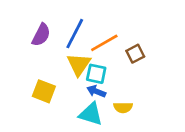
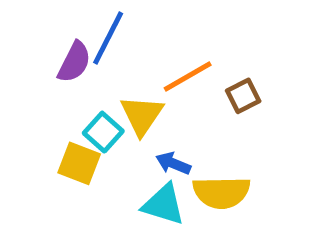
blue line: (75, 34) -> (108, 38), moved
cyan square: (96, 74) -> (103, 132), moved, turned 30
yellow semicircle: (123, 107) -> (221, 192), size x1.6

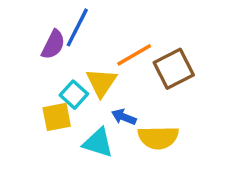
brown square: (243, 96) -> (174, 69), size x1.6
yellow square: (79, 163) -> (57, 117), turned -32
cyan triangle: (164, 204) -> (98, 143), moved

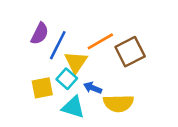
blue line: (77, 27) -> (58, 45), moved
cyan square: (74, 95) -> (67, 79), moved

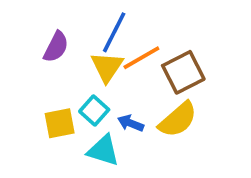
blue line: (58, 45) -> (114, 32), moved
yellow triangle: (76, 62) -> (107, 67), moved
yellow semicircle: (118, 103) -> (178, 120), moved, turned -40

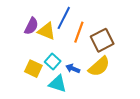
orange line: (141, 58) -> (79, 32), turned -40
yellow triangle: (107, 67) -> (47, 31), moved, turned -42
yellow square: (60, 123) -> (33, 69), turned 36

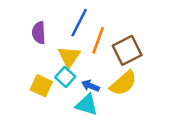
purple semicircle: (31, 26) -> (39, 33), turned 150
yellow triangle: (47, 31) -> (69, 57), moved, turned 42
cyan triangle: (58, 84) -> (87, 105), moved

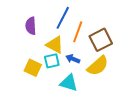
yellow triangle: (69, 57) -> (55, 45), turned -36
cyan square: (65, 77) -> (52, 61), turned 35
blue arrow: (91, 86) -> (73, 59), moved

